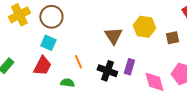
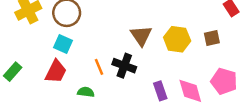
yellow hexagon: (144, 27) -> (177, 39), moved
purple rectangle: (129, 67) -> (160, 91), moved, turned -35
black cross: (107, 71) -> (124, 66), moved

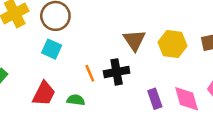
black cross: (124, 66) -> (117, 72), turned -30
red trapezoid: (56, 72) -> (44, 94), moved

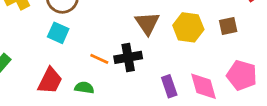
orange line: (90, 73) -> (99, 59), turned -42

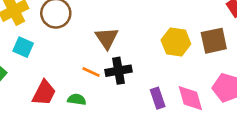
brown triangle: (147, 23) -> (107, 38), moved
brown square: (228, 26) -> (214, 41), size x1.5
cyan square: (58, 33) -> (23, 47), moved

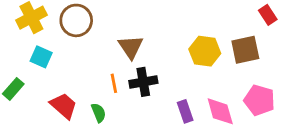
orange line: (91, 72) -> (114, 83), turned 54
red trapezoid: (44, 93) -> (64, 106), turned -76
green semicircle: (77, 99) -> (99, 113), turned 60

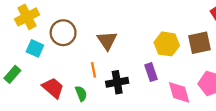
brown circle: (76, 20) -> (63, 33), moved
black cross: (143, 82) -> (117, 82), moved
purple rectangle: (185, 111) -> (151, 72), moved

